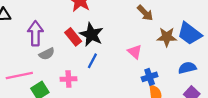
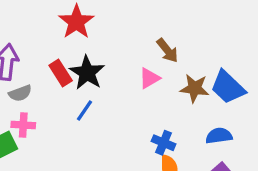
pink triangle: (135, 52) -> (149, 78), moved, turned 42
blue cross: (150, 77) -> (164, 143), turned 35
pink cross: (68, 79) -> (23, 125), moved

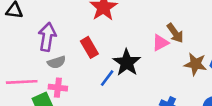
black star: (87, 73) -> (127, 63), moved
pink triangle: (149, 78) -> (160, 43), moved

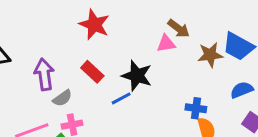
pink triangle: (160, 43) -> (166, 44), turned 36
blue line: (107, 78) -> (121, 98), turned 42

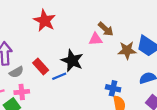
red rectangle: (92, 72) -> (41, 67), moved

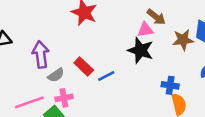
black star: (72, 61) -> (140, 50), moved

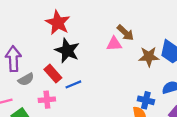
black star: (140, 50) -> (67, 51), moved
blue cross: (170, 85) -> (146, 100), moved
pink cross: (64, 98) -> (47, 100), moved

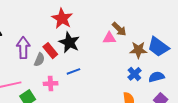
red rectangle: (53, 74) -> (50, 51), moved
gray semicircle: (26, 79) -> (39, 60), moved, turned -40
blue cross: (146, 100) -> (134, 74), moved, turned 32

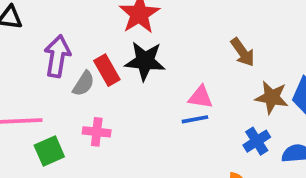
pink triangle: (109, 38) -> (201, 97), moved
black star: (69, 42) -> (145, 61), turned -30
blue line: (73, 71) -> (195, 119), moved

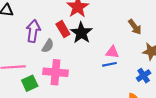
black star: (145, 61) -> (81, 33), turned 30
red rectangle: (107, 70) -> (63, 29), moved
pink cross: (97, 132) -> (56, 72), size x1.6

